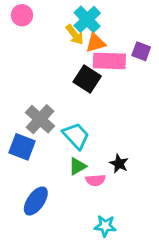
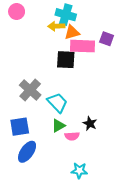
cyan cross: (87, 19) -> (66, 15), turned -30
yellow arrow: (75, 35) -> (56, 26), turned 126
black square: (87, 79) -> (66, 60), turned -30
blue square: (22, 147) -> (20, 127), moved, turned -30

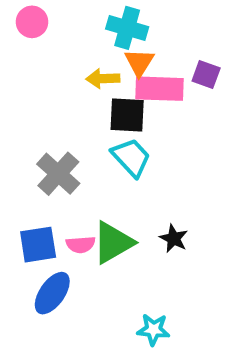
yellow arrow: (56, 26) -> (103, 79), moved
orange triangle: (72, 32) -> (139, 62), turned -42
cyan trapezoid: (57, 103) -> (131, 157), moved
green triangle: (58, 126) -> (113, 243), size x1.6
pink semicircle: (72, 136) -> (81, 245), moved

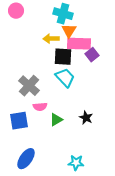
purple square: (206, 74) -> (92, 55), moved, turned 32
green triangle: (113, 243) -> (56, 120), size x0.6
pink semicircle: (81, 245) -> (40, 107), moved
blue ellipse: (52, 293) -> (26, 159), moved

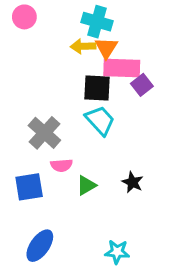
yellow arrow: (51, 39) -> (83, 46), moved

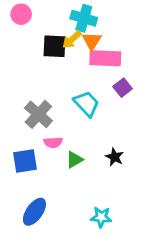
yellow arrow: (83, 46) -> (72, 40), turned -40
purple square: (142, 85) -> (123, 88), moved
black square: (97, 88) -> (54, 46), moved

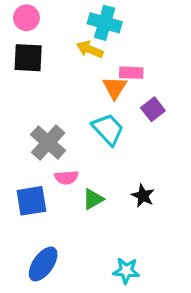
yellow arrow: (72, 40) -> (90, 49), turned 65
orange triangle: (92, 41) -> (115, 88), moved
black square: (54, 46) -> (28, 58), moved
pink rectangle: (105, 58) -> (131, 73), size x0.6

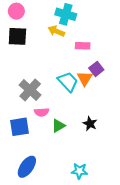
orange triangle: (115, 88) -> (85, 78), moved

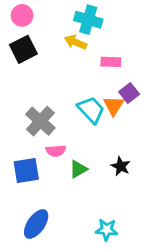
black square: (17, 36) -> (23, 49), turned -30

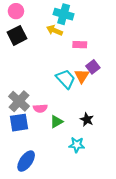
gray cross: (40, 121) -> (19, 101), moved
cyan star: (107, 230) -> (77, 145), moved

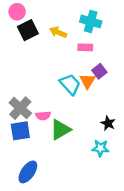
cyan cross: (64, 14) -> (91, 21), moved
black square: (17, 35) -> (28, 30), moved
black star: (87, 119) -> (108, 123), moved
green triangle: (56, 122) -> (60, 130), size x1.5
cyan star: (77, 145) -> (100, 148), moved

